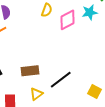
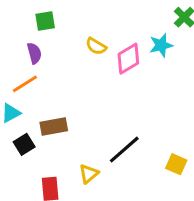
yellow semicircle: (47, 10) -> (96, 46), turned 104
brown rectangle: (30, 71) -> (54, 127), moved

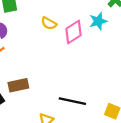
black line: (124, 150) -> (72, 101), turned 55

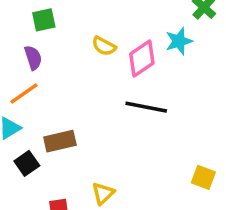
black line: (72, 101) -> (146, 107), moved

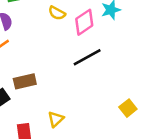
black line: (146, 107) -> (87, 57), turned -40
yellow square: (203, 177) -> (128, 108), turned 30

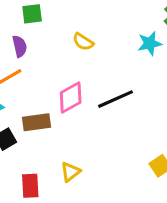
pink diamond: (84, 22) -> (71, 97), moved

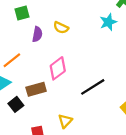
purple semicircle: (20, 46) -> (37, 34), moved, turned 32
black line: (116, 99) -> (93, 87), moved

